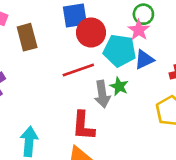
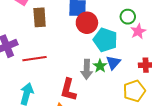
pink star: (139, 30) -> (138, 31), moved
blue triangle: (144, 59) -> (113, 63), moved, turned -35
red line: (78, 70) -> (34, 59), moved

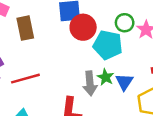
green circle: (128, 17) -> (125, 23), moved
blue triangle: (113, 63) -> (124, 82), moved

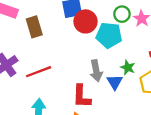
green star: (105, 77) -> (128, 67), moved
blue triangle: (124, 82) -> (115, 82), moved

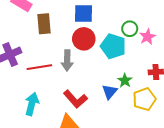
red circle: (85, 21) -> (84, 39), moved
gray arrow: (96, 71) -> (67, 61), moved
red L-shape: (82, 96) -> (75, 99), turned -55

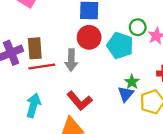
brown rectangle: (44, 24) -> (35, 48), moved
blue triangle: (110, 92) -> (126, 94), moved

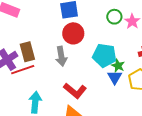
cyan pentagon: (120, 45) -> (105, 55), moved
red line: (42, 67) -> (23, 70), moved

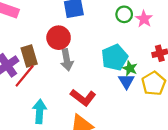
red circle: (73, 33) -> (59, 38), moved
cyan pentagon: (105, 55) -> (115, 57), turned -30
red line: (23, 70) -> (25, 76), turned -30

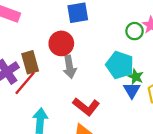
green circle: (124, 14) -> (135, 31), moved
cyan pentagon: (115, 57) -> (120, 65), turned -30

